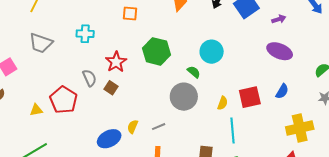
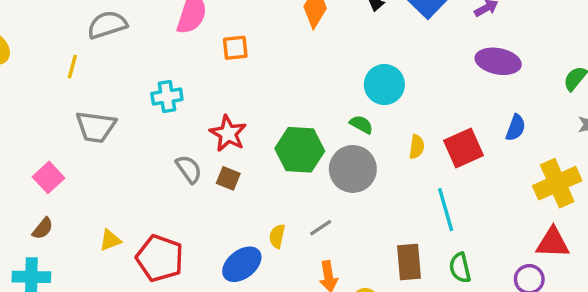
green hexagon: (156, 51) -> (300, 150), moved
red pentagon: (64, 100) -> (160, 258), moved
yellow semicircle: (223, 103) -> (417, 147), moved

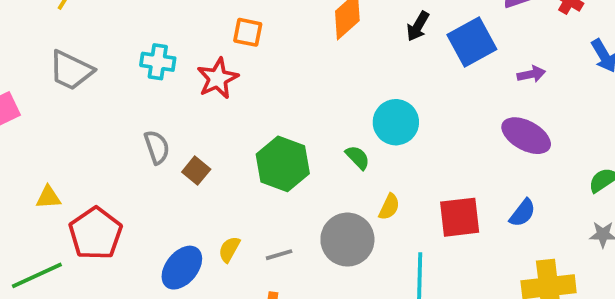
red star: (228, 133) -> (218, 78), moved
yellow semicircle: (417, 147) -> (389, 207), moved
gray circle: (353, 169) -> (347, 240), moved
blue ellipse: (242, 264) -> (182, 268), turned -30

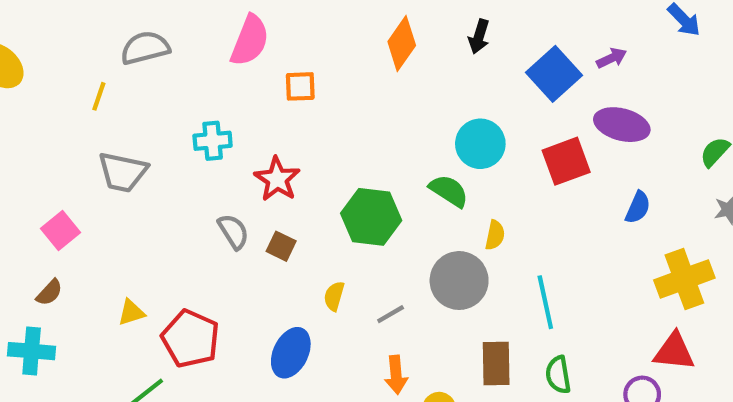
blue square: (472, 42) -> (554, 74), moved
red star: (218, 78) -> (277, 179), moved
green semicircle: (358, 157) -> (449, 191), size x1.4
red square: (460, 217) -> (566, 161), moved
yellow semicircle: (229, 249) -> (334, 296), moved

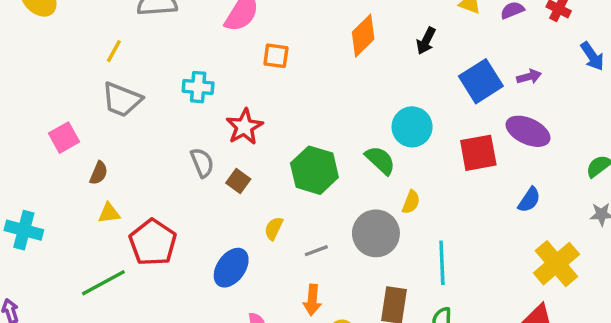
yellow line: (99, 96) -> (114, 51), moved
yellow cross: (684, 279) -> (556, 264), turned -30
brown semicircle: (49, 293) -> (99, 173), moved, turned -30

